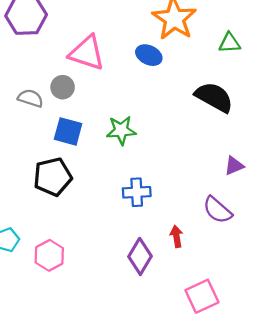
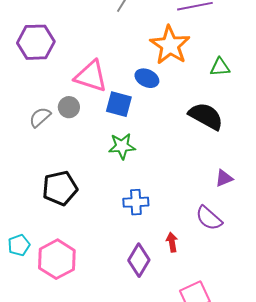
gray semicircle: (30, 98) -> (40, 117), turned -60
blue square: (68, 131) -> (119, 104), moved
pink hexagon: (49, 255) -> (57, 259), size x1.4

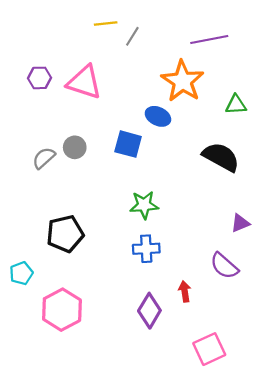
purple hexagon: (36, 42) -> (39, 78), size x0.6
pink triangle: (91, 76) -> (84, 82), moved
green star: (122, 146) -> (144, 205), moved
cyan pentagon: (19, 245) -> (21, 273), moved

